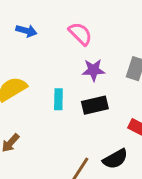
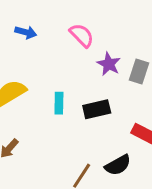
purple star: (93, 70) -> (109, 64), moved, turned 30

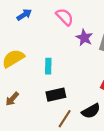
blue arrow: (26, 32) -> (24, 15), turned -48
black rectangle: (97, 109) -> (56, 95), moved

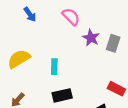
blue arrow: (24, 15) -> (30, 14), turned 88

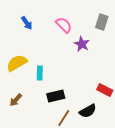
gray rectangle: (113, 43) -> (102, 22), moved
cyan rectangle: (54, 67) -> (40, 73), moved

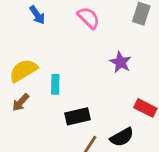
purple star: (82, 44) -> (120, 62), moved
brown arrow: (16, 100) -> (21, 102), moved

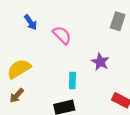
pink semicircle: (89, 18) -> (62, 35), moved
cyan rectangle: (55, 84) -> (72, 80), moved

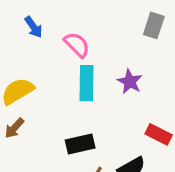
cyan rectangle: (72, 80) -> (86, 83), moved, size x1.5

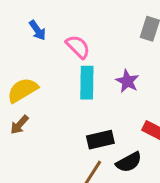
black rectangle: (80, 144) -> (100, 140), moved

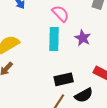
pink semicircle: (78, 47) -> (60, 14), moved

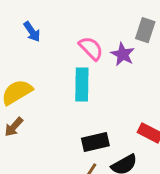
purple star: (83, 38) -> (123, 54), moved

